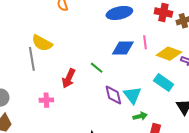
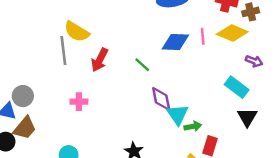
yellow diamond: (169, 54) -> (232, 33), moved
red arrow: (69, 78) -> (100, 60), moved
cyan rectangle: (164, 83) -> (237, 87), moved
cyan triangle: (132, 95) -> (177, 114), moved

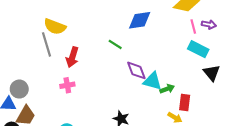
pink line: (203, 36) -> (193, 26), moved
red arrow: (100, 60) -> (72, 57), moved
cyan triangle: (177, 114) -> (152, 81), turned -30

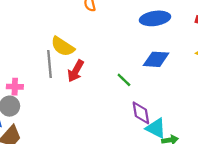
red arrow: (72, 57) -> (76, 71), moved
pink cross: (67, 85) -> (15, 87), moved

